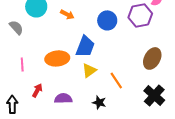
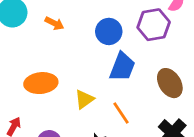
blue trapezoid: (85, 46) -> (122, 67), moved
brown ellipse: (152, 58) -> (170, 83), turned -60

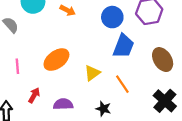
orange ellipse: (41, 83) -> (56, 60), turned -30

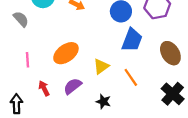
red arrow: (34, 95) -> (44, 88), turned -56
purple semicircle: (63, 104) -> (73, 86), moved, turned -36
black star: (103, 109) -> (103, 102), moved

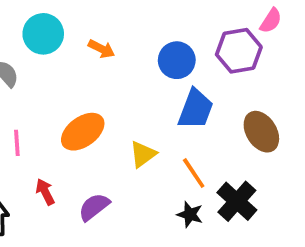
purple semicircle: (73, 86) -> (94, 207), moved
black cross: (173, 94) -> (237, 201), moved
black star: (103, 102) -> (190, 214), moved

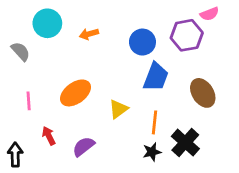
pink semicircle: (271, 21) -> (209, 14), turned 36
orange arrow: (102, 49) -> (89, 34), turned 138
orange line: (194, 173) -> (155, 122), turned 40
black star: (190, 214) -> (152, 152), turned -30

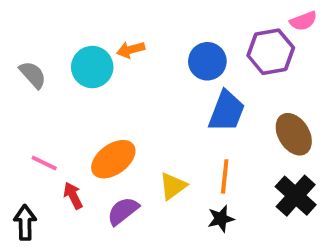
cyan circle: (47, 23) -> (92, 67), moved
orange ellipse: (75, 93) -> (113, 159), moved
pink line: (29, 101) -> (44, 163), moved, turned -60
yellow triangle: (118, 109) -> (173, 186), moved
black cross: (185, 142) -> (296, 196), moved

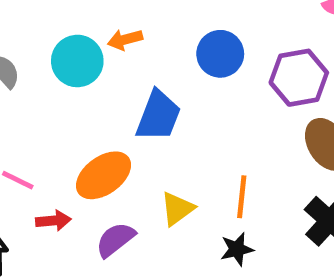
purple hexagon: (271, 52) -> (299, 78), moved
blue trapezoid: (227, 111) -> (158, 116), moved
red arrow: (73, 196) -> (53, 221), turned 112

